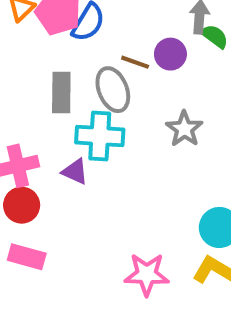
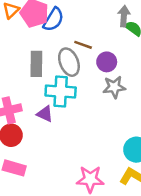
purple circle: (170, 54) -> (107, 62), moved
gray star: (184, 129) -> (114, 87), turned 30

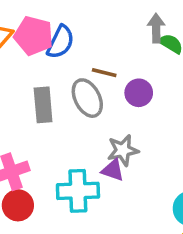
gray star: (114, 87) -> (123, 150), moved
cyan cross: (61, 91) -> (78, 191), moved
purple triangle: (45, 114) -> (113, 170), moved

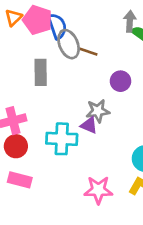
blue semicircle: (61, 42) -> (57, 26), turned -50
purple circle: (139, 93) -> (120, 81), moved
gray ellipse: (87, 98) -> (69, 44), moved

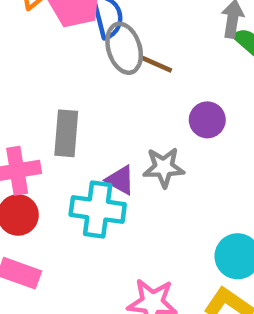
gray rectangle: (41, 72) -> (66, 133), moved
purple triangle: (89, 125) -> (120, 180), moved

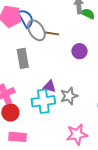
gray rectangle: (66, 133) -> (23, 58), moved
gray star: (164, 167) -> (69, 96), moved

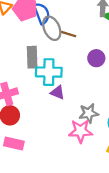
gray star: (69, 96) -> (89, 113), moved
cyan cross: (43, 101) -> (49, 72), moved
pink star: (77, 134) -> (81, 131), moved

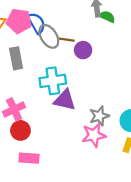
gray rectangle: (32, 57) -> (16, 58), moved
purple circle: (96, 58) -> (83, 50), moved
purple triangle: (57, 92) -> (65, 100), size x1.5

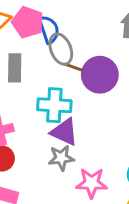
brown line: (67, 40) -> (74, 67), moved
purple circle: (83, 50) -> (100, 75), size x1.6
gray star: (99, 116) -> (61, 158), moved

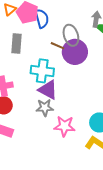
gray ellipse: (61, 49) -> (71, 35), moved

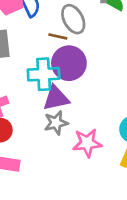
purple circle: (75, 52) -> (69, 63), moved
purple triangle: (48, 90) -> (56, 98), turned -30

